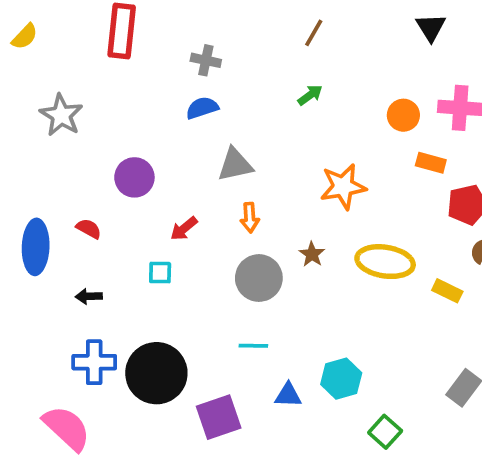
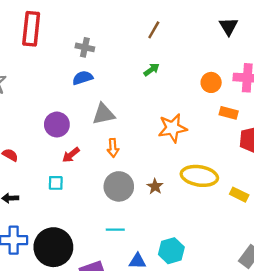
purple circle: (134, 177) -> (57, 125), moved
brown star: (312, 254) -> (155, 186), moved

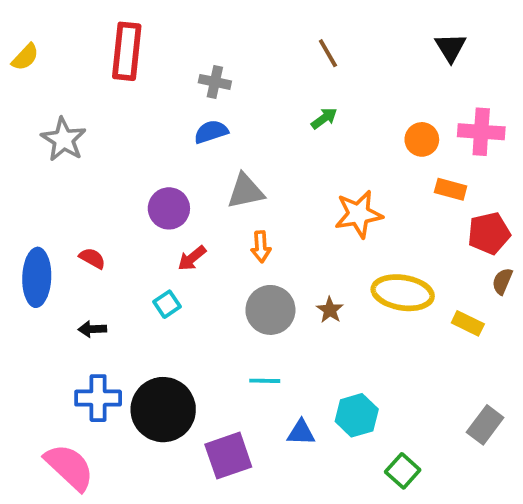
brown line: (154, 30) -> (328, 53), turned -60
cyan square: (56, 183) -> (167, 304), turned -35

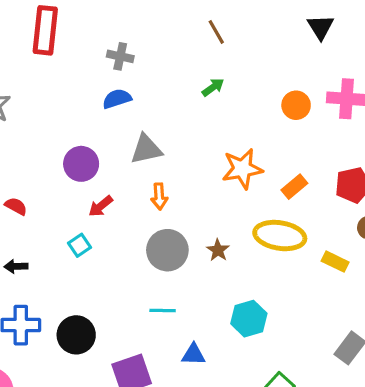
orange rectangle: (451, 189) -> (294, 187), moved, turned -55
black circle: (163, 410) -> (76, 335), size x0.7
cyan hexagon: (357, 415) -> (249, 319), moved

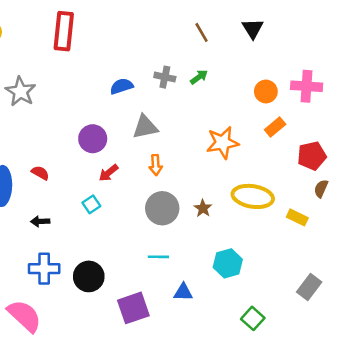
black triangle: (320, 27) -> (253, 29), moved
gray cross: (120, 56) -> (165, 77), moved
orange rectangle: (294, 187) -> (275, 127), moved

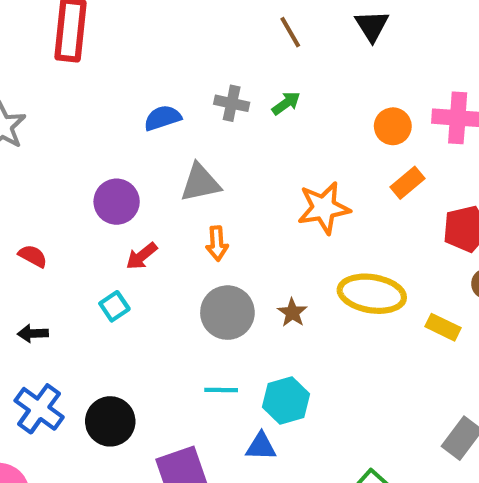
cyan hexagon: (228, 263) -> (286, 400), moved
blue cross: (44, 269) -> (39, 409), turned 36

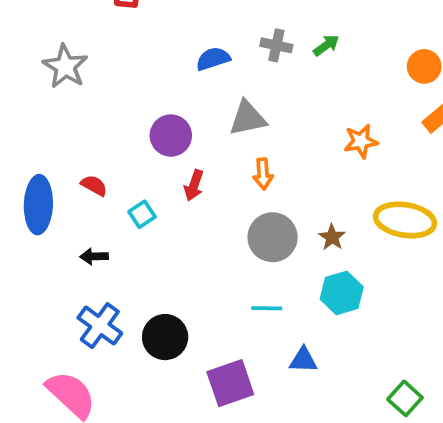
orange star: (324, 208) -> (361, 141), size x0.7
red arrow: (142, 256) -> (194, 185), turned -32
cyan square: (114, 306) -> (142, 214), moved
cyan hexagon: (286, 400) -> (342, 293), moved

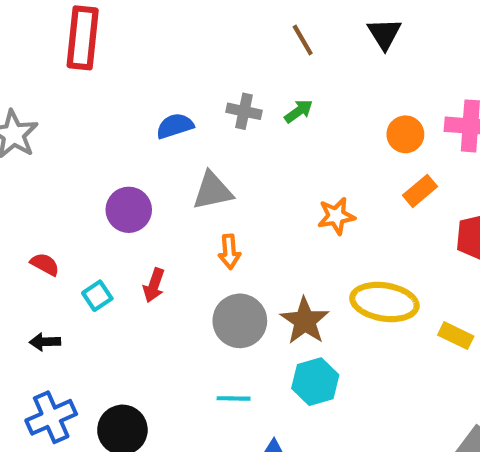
red arrow: (194, 185) -> (154, 285), moved
brown star: (332, 237) -> (305, 321), size x1.6
blue cross: (100, 326) -> (51, 417), turned 30

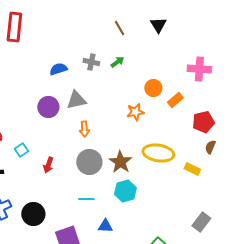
orange circle: (405, 134) -> (153, 88), moved
purple circle: (129, 210) -> (48, 107), moved
red arrow: (154, 285) -> (48, 165), moved

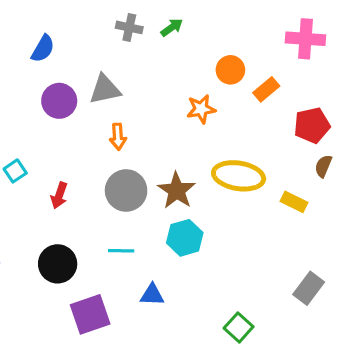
blue semicircle: (58, 69) -> (43, 49), moved, turned 138
black circle: (33, 214) -> (58, 264), moved

